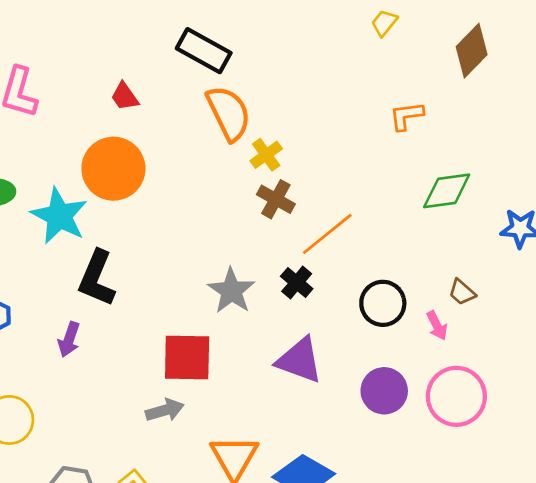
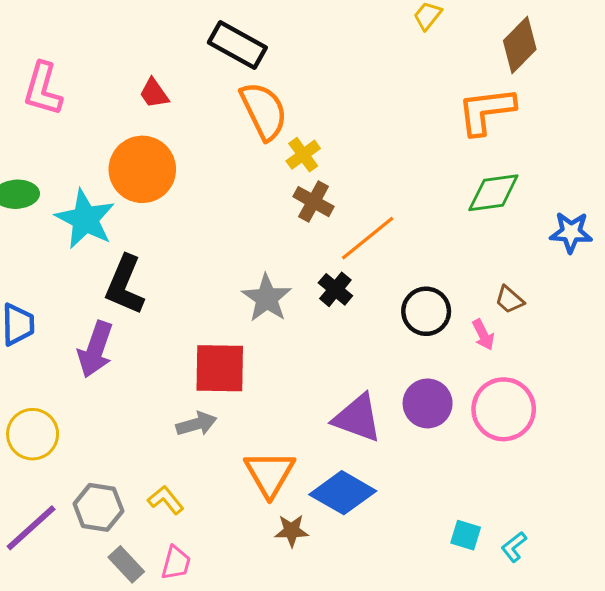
orange L-shape: (406, 116) -> (486, 111), moved, size x1.6
purple arrow: (69, 339) -> (95, 349), size x1.5
purple triangle: (299, 360) -> (357, 418), moved

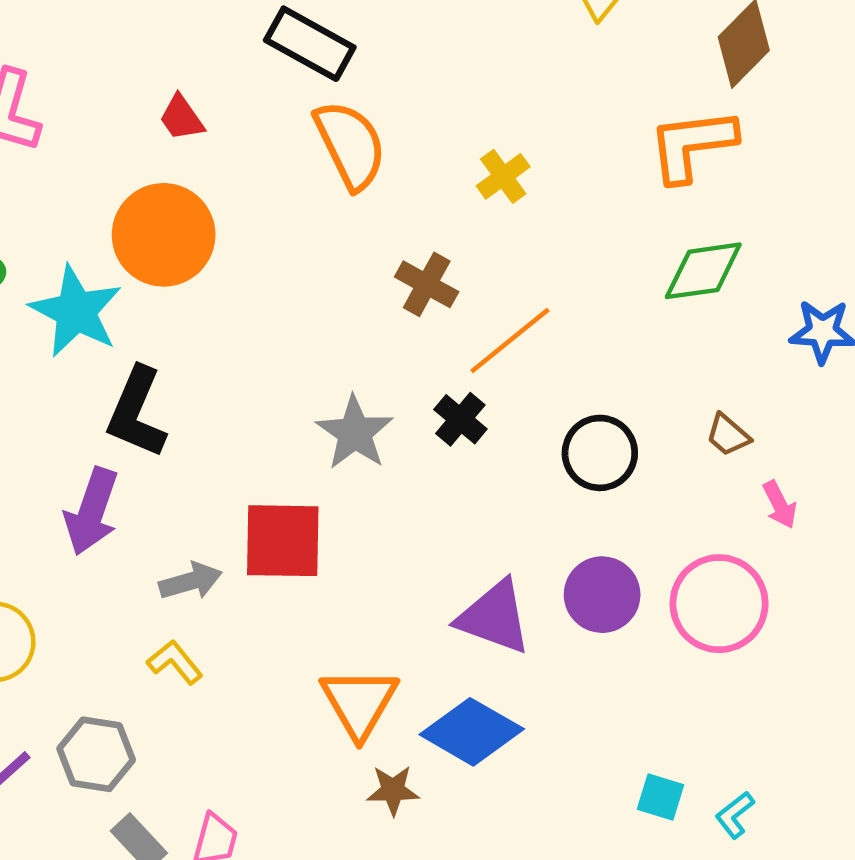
yellow cross: (303, 155) -> (503, 176), moved
pink arrow: (483, 335) -> (780, 505), moved
gray arrow: (196, 424) -> (191, 581), moved
yellow L-shape: (166, 500) -> (175, 662), moved

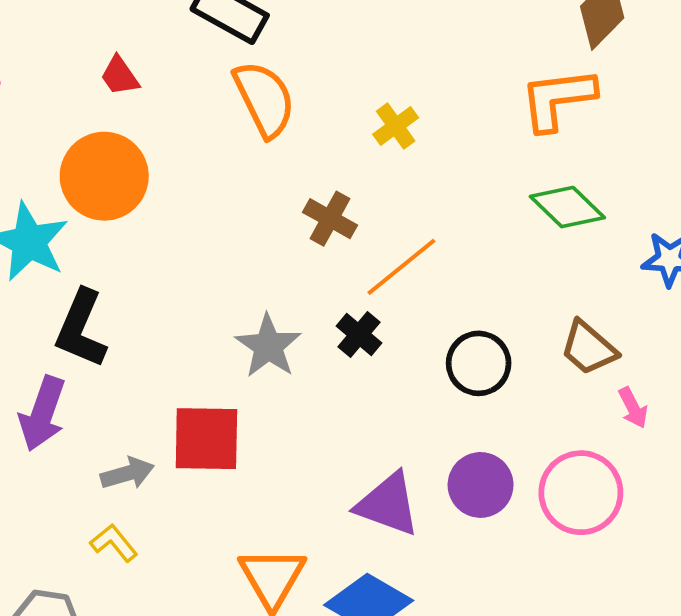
green diamond: (703, 271) -> (567, 207), turned 52
brown trapezoid: (728, 435) -> (589, 348), size x1.5

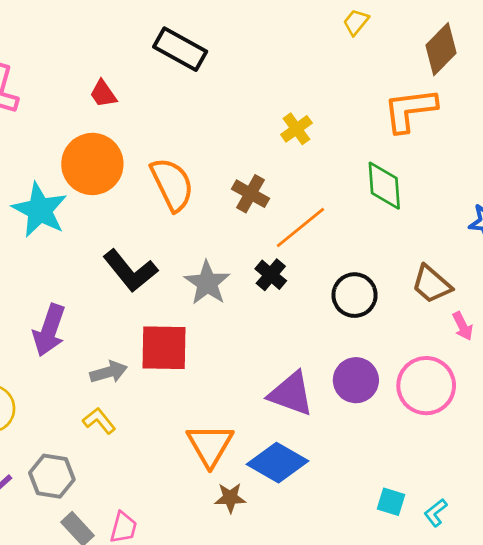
orange semicircle: (264, 99) -> (172, 184), moved
green diamond: (567, 207) -> (384, 186), moved, turned 42
black L-shape: (81, 329) -> (130, 271), moved, turned -62

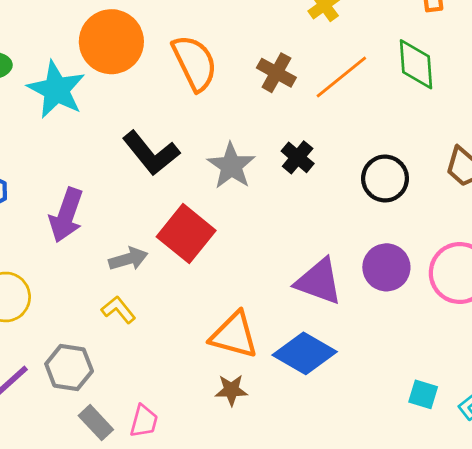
orange line: (300, 228) -> (341, 77), moved
red square: (164, 348) -> (186, 234), turned 38
orange triangle: (210, 445) -> (234, 335), turned -45
brown star: (230, 498) -> (231, 390), moved

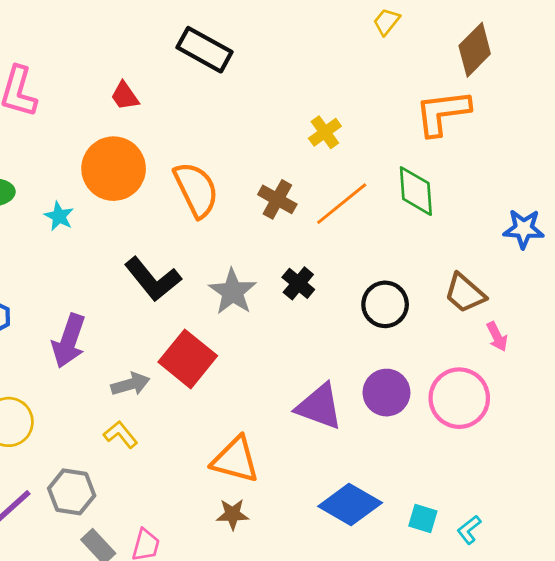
cyan star: (56, 90) -> (59, 216), size x0.5
blue diamond: (305, 353) -> (350, 505), moved

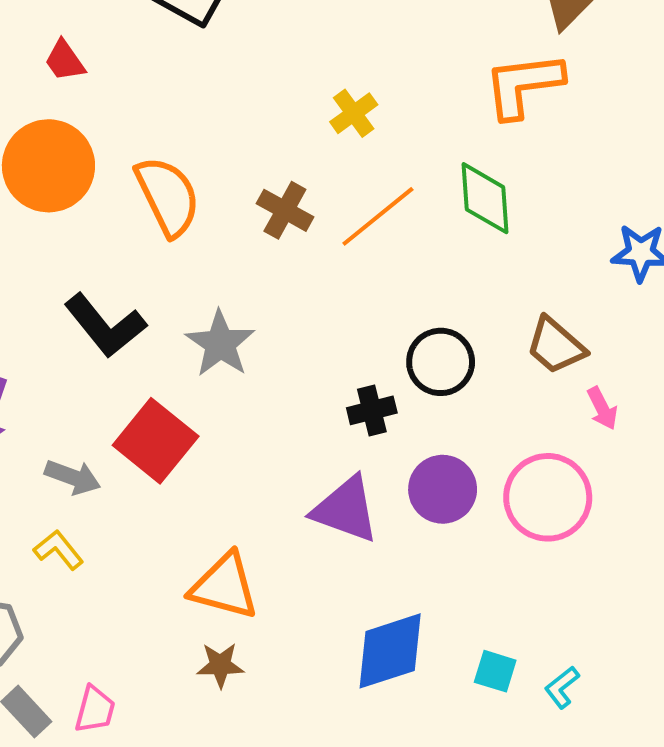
black cross: (298, 283) -> (372, 410), moved, turned 36
gray arrow: (130, 384) -> (73, 477), turned 36
blue diamond: (350, 505) -> (390, 651), turned -48

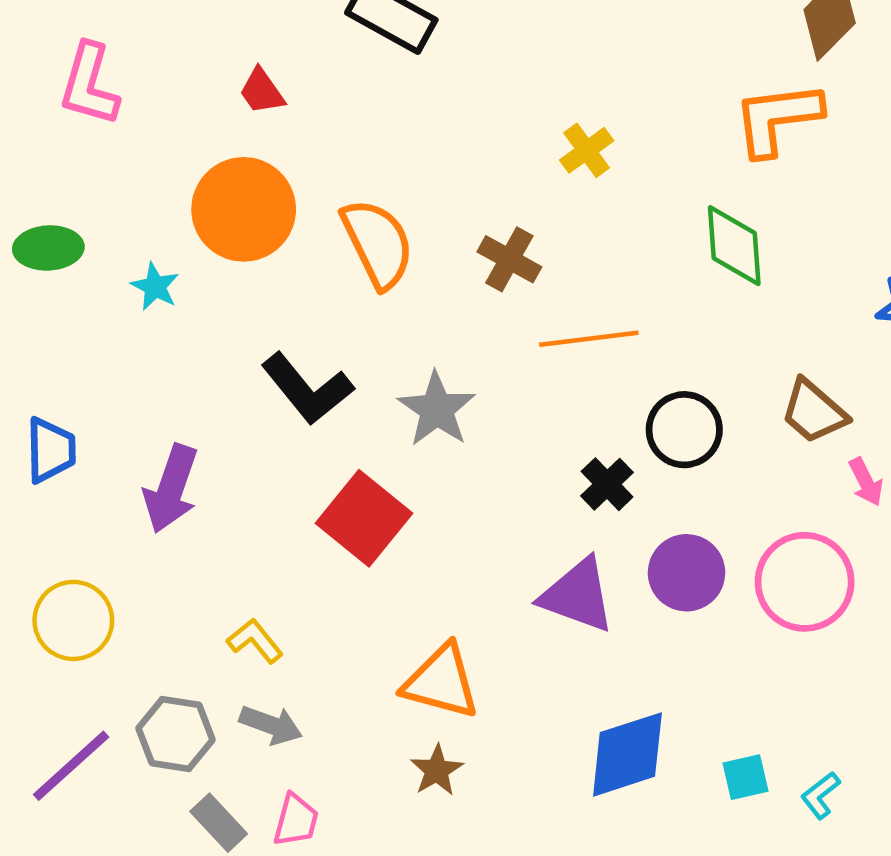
orange line: (378, 216) -> (589, 339), moved, turned 32
black cross: (372, 410) -> (607, 484), turned -30
gray arrow: (73, 477) -> (271, 725), moved
brown star: (220, 665) -> (437, 770), turned -30
cyan square: (495, 671) -> (746, 777), turned -30

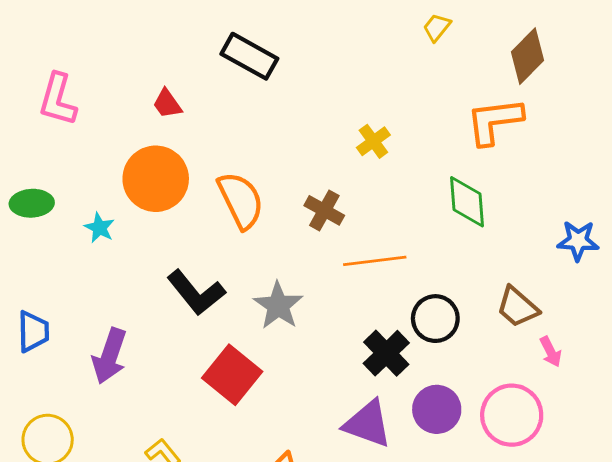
black cross: (607, 484) -> (386, 353), size x1.4

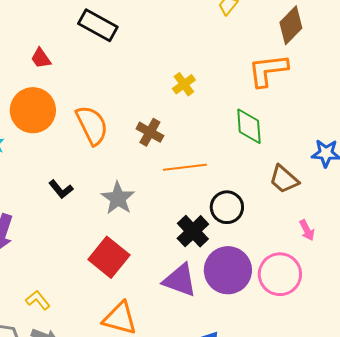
black L-shape: (196, 293) -> (61, 189), size x0.6
brown trapezoid: (517, 307) -> (284, 179), moved
red square: (232, 375) -> (109, 257), moved
purple circle: (437, 409) -> (228, 270), size x1.4

